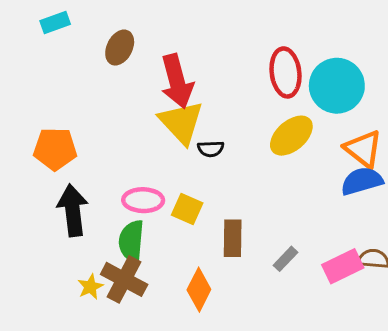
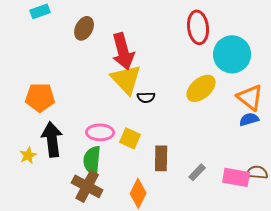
red ellipse: (285, 72) -> (198, 27), moved
blue semicircle: (362, 181) -> (249, 119), size x0.7
pink rectangle: (343, 266) -> (236, 177), turned 36
yellow star: (90, 287) -> (28, 155), moved

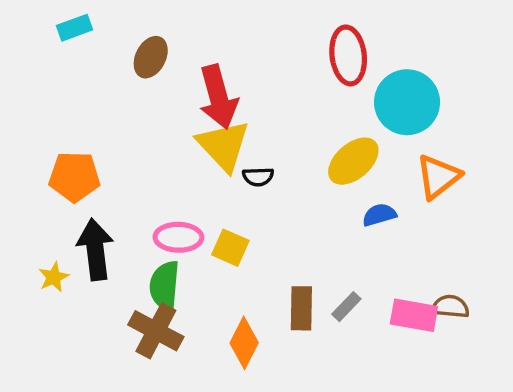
orange triangle: (250, 97) -> (438, 177), turned 44
blue semicircle: (249, 119) -> (379, 215), moved
brown rectangle: (161, 158) -> (301, 308), moved

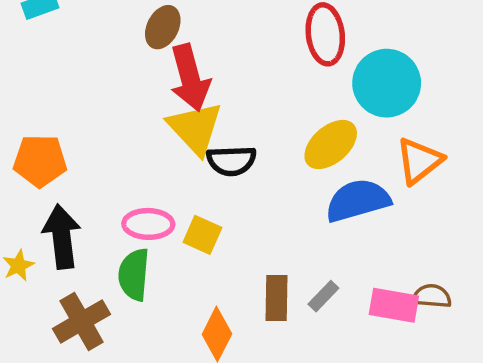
brown ellipse: (151, 57) -> (163, 27), moved
black semicircle: (258, 177) -> (231, 161), size x1.5
blue semicircle: (379, 215) -> (358, 200), size x1.8
brown cross: (156, 331) -> (82, 321), moved, turned 32

